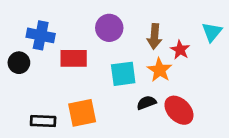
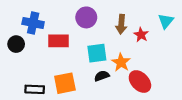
orange star: (160, 70) -> (121, 62), moved
black semicircle: (146, 103) -> (102, 76), moved

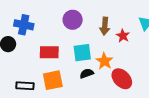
red rectangle: (59, 41) -> (49, 52), moved

